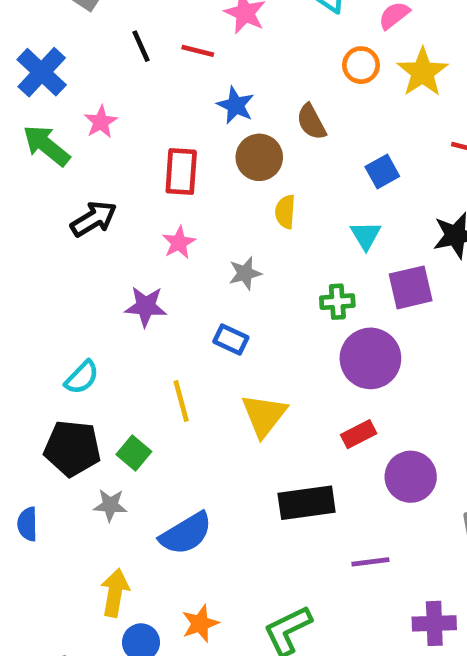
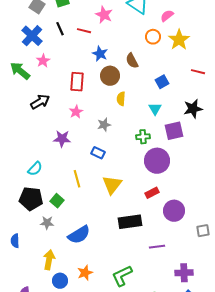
blue cross: (42, 72) -> (32, 36), moved
blue semicircle: (27, 524) -> (15, 241), moved

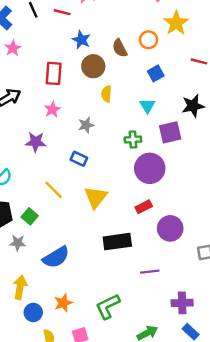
orange circle: (153, 37) -> (149, 40), moved
yellow line: (77, 179) -> (54, 190), turned -30

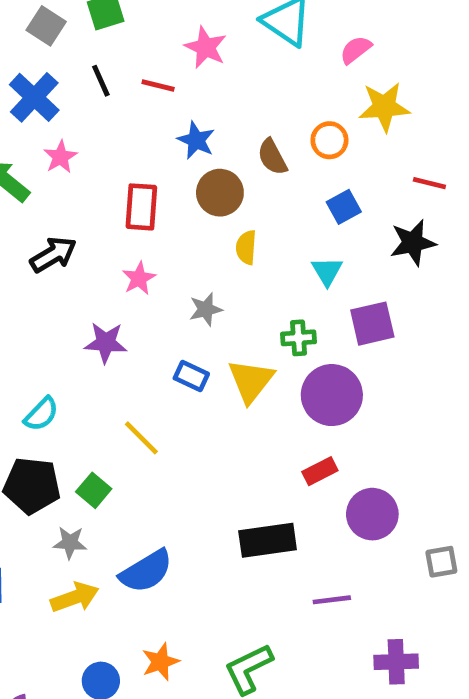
yellow star: (176, 23) -> (384, 107), turned 30
black star: (193, 106) -> (413, 243), moved
yellow triangle: (96, 197) -> (251, 381), moved
yellow arrow: (20, 287) -> (75, 597), moved, turned 60

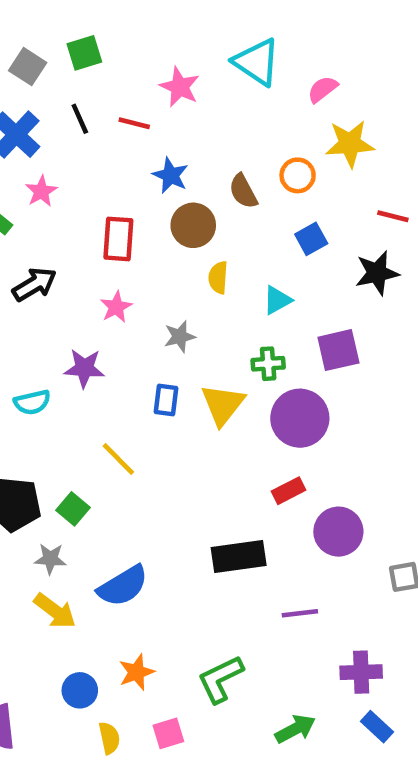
cyan triangle: (327, 271) -> (277, 300), moved, turned 32
blue rectangle: (191, 376) -> (166, 400), turned 72
cyan semicircle: (41, 414) -> (32, 402), moved, turned 33
yellow arrow: (75, 597) -> (55, 611), turned 57

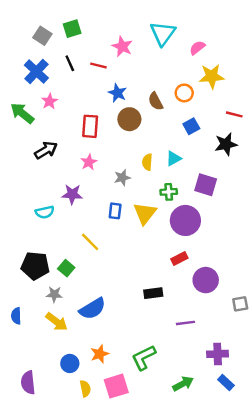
cyan triangle: (257, 62) -> (163, 33), turned 32
yellow semicircle: (218, 277) -> (147, 162), moved
purple square: (338, 350) -> (206, 185), turned 30
black rectangle: (239, 557) -> (153, 293), size x0.7
pink square: (168, 733) -> (116, 386), size x1.5

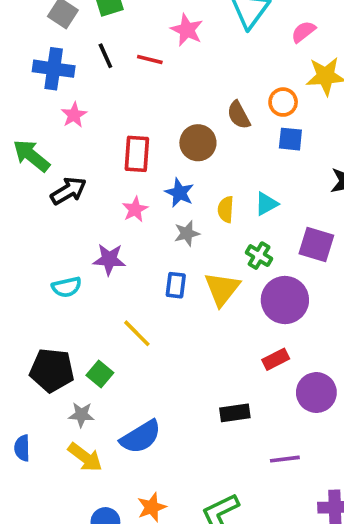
blue cross: (36, 72) -> (54, 69), turned -35
blue star: (117, 93) -> (179, 193), moved
green arrow: (22, 113) -> (31, 156), moved
blue square: (191, 126) -> (290, 139), moved, turned 35
green cross: (169, 192) -> (259, 256), turned 35

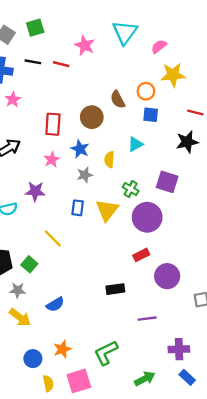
black line: (105, 56) -> (33, 62), turned -56
cyan triangle: (266, 204) -> (135, 144), moved
blue semicircle: (141, 437) -> (55, 304), size x0.7

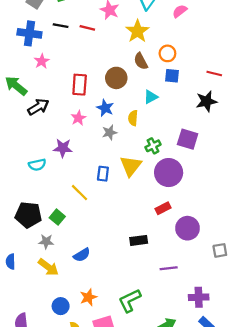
yellow star: (173, 75) -> (137, 31), moved, turned -30
cyan triangle: (135, 144) -> (151, 97), moved
green cross: (131, 189) -> (153, 146), turned 32
blue rectangle: (78, 208) -> (103, 174), moved

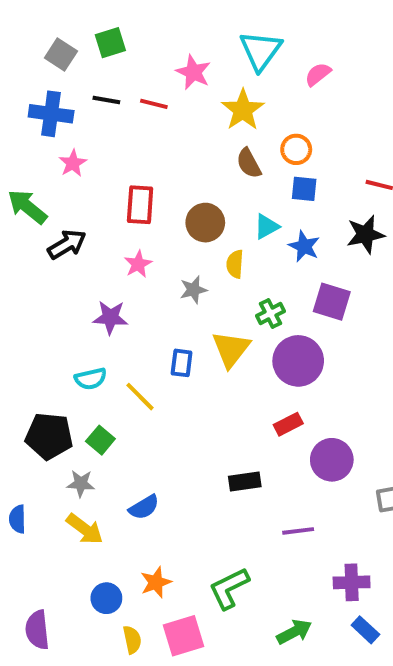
brown circle: (116, 78) -> (205, 223), moved
blue star: (105, 108) -> (304, 246), moved
cyan semicircle: (37, 165) -> (91, 379), moved

